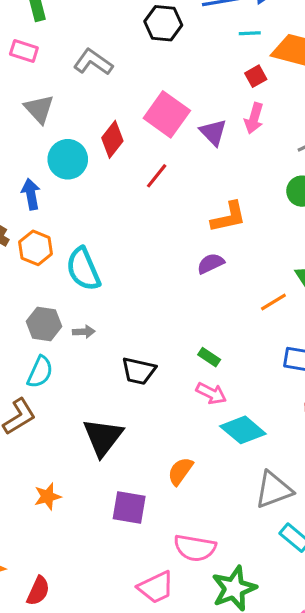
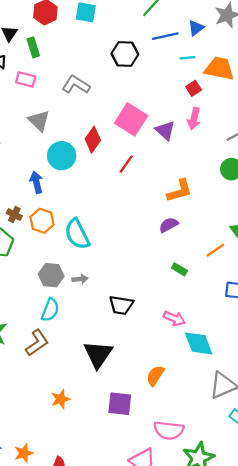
green rectangle: (209, 357) -> (179, 269), moved
cyan diamond: (243, 430) -> (199, 343), turned 32

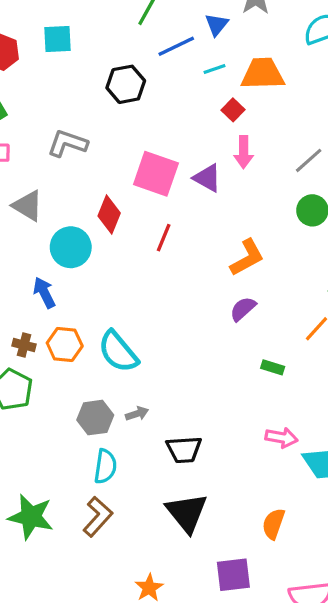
black trapezoid: (121, 305) -> (184, 450), moved

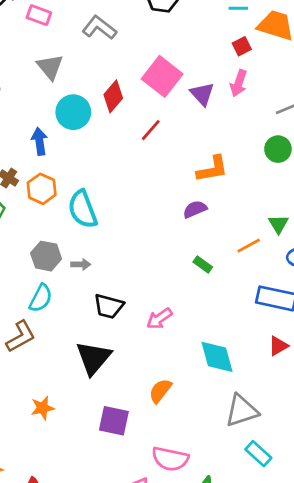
pink arrow: (281, 438) -> (159, 319), moved, turned 116

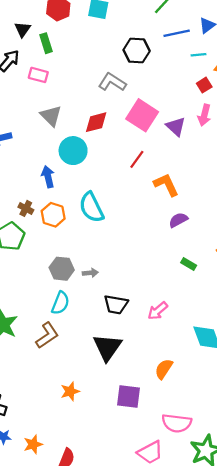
gray L-shape: (99, 28) -> (112, 82), moved
red diamond: (113, 96) -> (96, 122), moved, turned 40
orange L-shape: (212, 169) -> (166, 185), moved, turned -100
cyan semicircle: (83, 209) -> (91, 207), moved

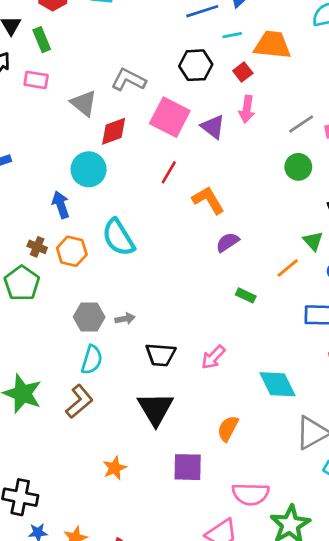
black hexagon: (137, 51) -> (196, 65), moved
gray triangle: (51, 116) -> (84, 103), moved

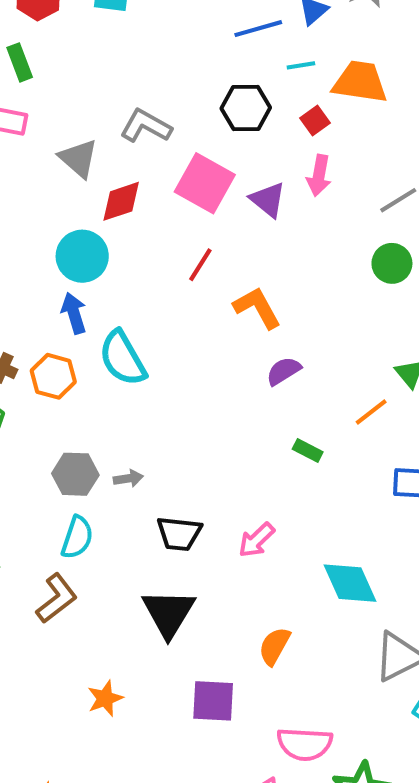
blue arrow: (61, 205) -> (74, 313), moved

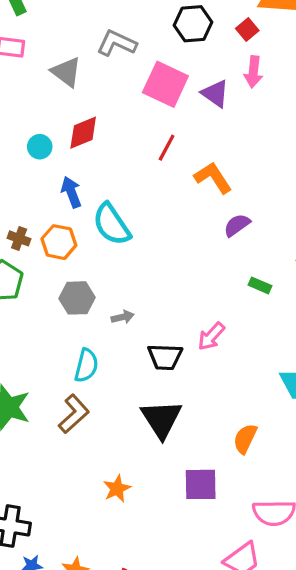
red diamond: (121, 201) -> (83, 133), moved
cyan circle: (82, 256) -> (40, 147), moved, size x0.6
gray hexagon: (75, 474) -> (77, 298), moved
pink arrow: (256, 540) -> (211, 336), moved

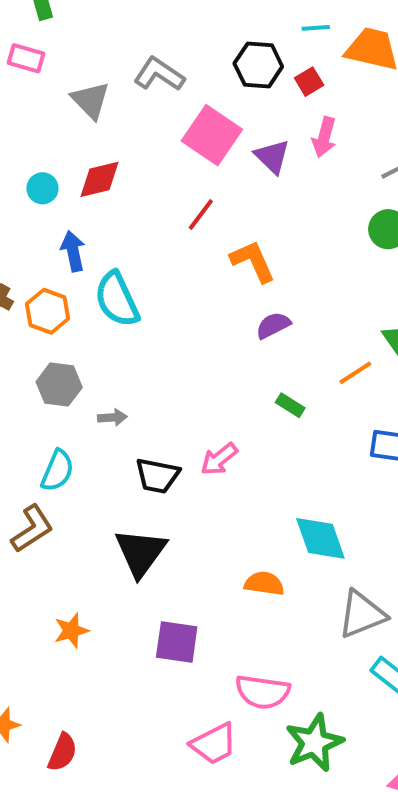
red square: (247, 30) -> (309, 82), moved
orange semicircle: (245, 439) -> (264, 584), moved, turned 64

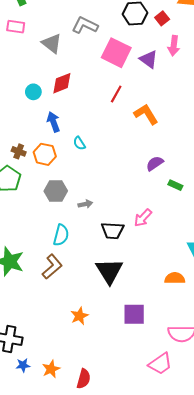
cyan semicircle: (117, 299) -> (79, 143), size x0.5
purple semicircle: (273, 325) -> (155, 163), moved

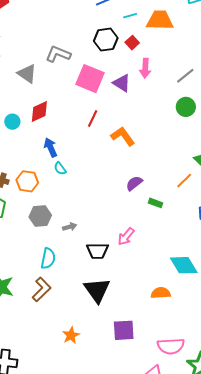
blue arrow: (53, 122) -> (51, 147), moved

